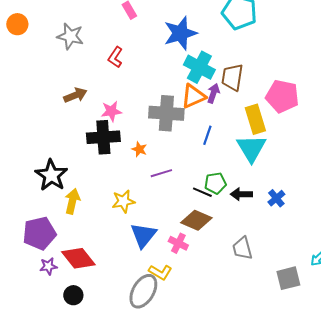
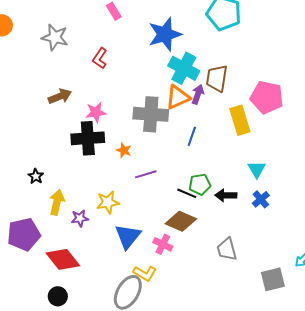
cyan triangle: (251, 148) -> (257, 169), moved, size x0.6
black star: (51, 175) -> (36, 176), size x0.5
purple star: (48, 266) -> (80, 218), moved

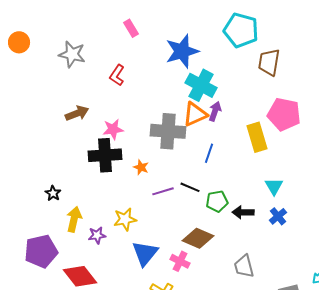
brown trapezoid: (217, 78) -> (269, 62), moved
black line: (187, 193) -> (190, 187), moved

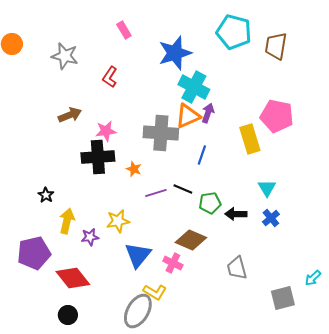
brown trapezoid: (269, 62) -> (276, 46), moved

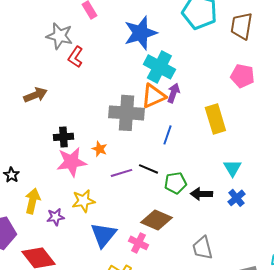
gray star: (65, 56) -> (59, 36), moved
pink pentagon: (277, 116) -> (242, 76), moved, size x0.7
pink star: (106, 131) -> (71, 162), moved, size x1.4
black cross: (98, 157) -> (63, 137), size x0.6

